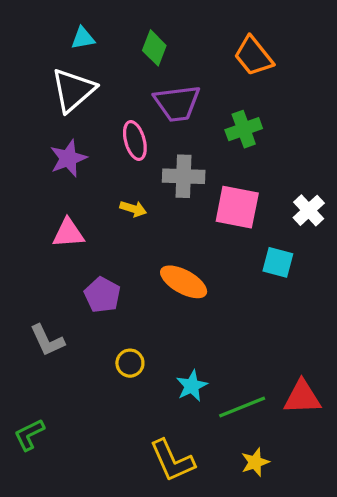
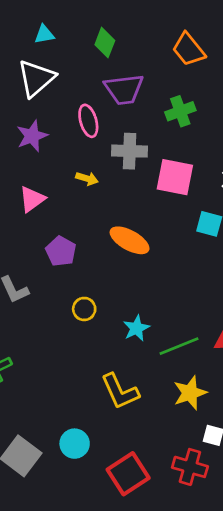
pink triangle: (68, 233) -> (32, 199), turned -32
yellow star: (255, 462) -> (190, 393), size x1.4

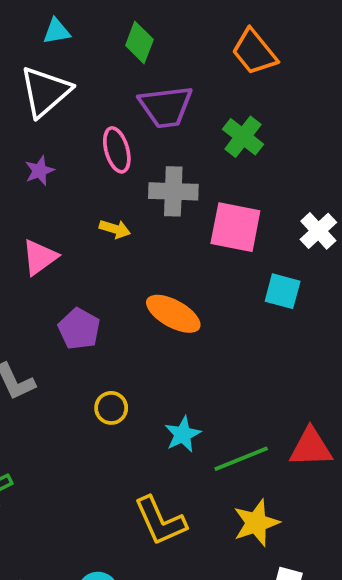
green cross: (180, 111) -> (243, 137), turned -32
purple star: (32, 136) -> (40, 171), size x0.7

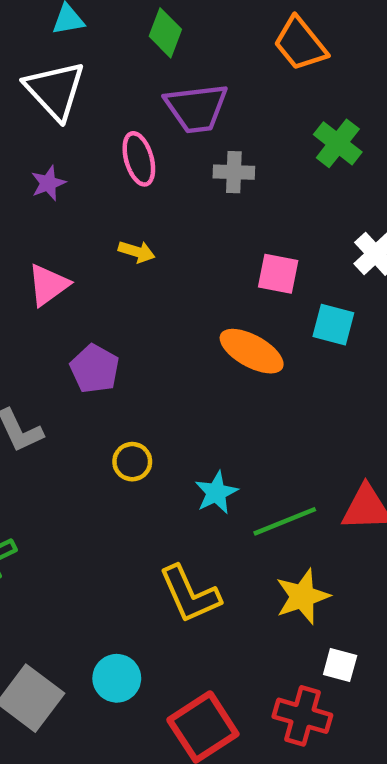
white triangle: (45, 92) -> (55, 90), turned -32
green cross: (243, 137) -> (338, 143), moved
gray cross: (173, 191) -> (234, 172), moved, size x0.7
pink square: (235, 227) -> (278, 274), moved, size x0.7
orange ellipse: (173, 314) -> (252, 351), moved

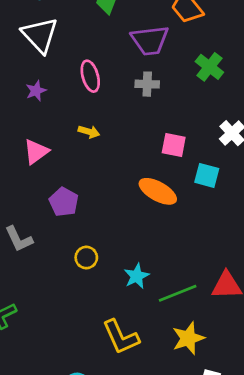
purple trapezoid: (196, 108) -> (150, 40), moved

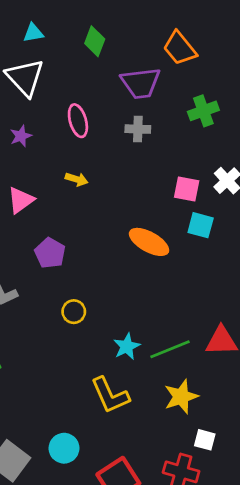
green cross: (209, 67) -> (203, 111), turned 32
pink square: (174, 145) -> (187, 189), moved
cyan star: (137, 276) -> (127, 346), moved

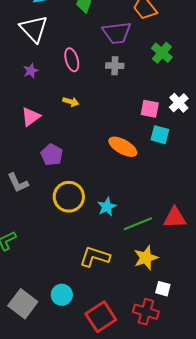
green cross: (203, 111) -> (162, 53), turned -30
yellow circle: (74, 312) -> (69, 197), size x1.8
cyan star: (127, 346) -> (107, 207), moved
yellow L-shape: (110, 395) -> (95, 257), turned 132

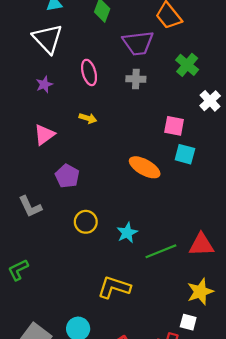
white cross: (179, 103) -> (210, 101), moved
yellow circle: (69, 197) -> (86, 222), size x0.7
yellow star: (146, 258) -> (200, 292), moved

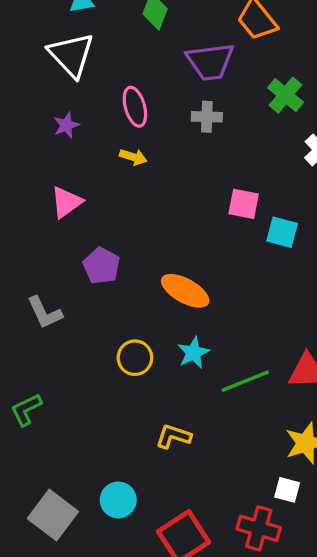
yellow arrow: (88, 118) -> (133, 157), moved
pink square: (174, 126) -> (244, 204), moved
orange ellipse: (145, 167) -> (185, 291), moved
yellow circle: (86, 222) -> (135, 358), moved
yellow L-shape: (114, 287) -> (173, 436), size x0.7

